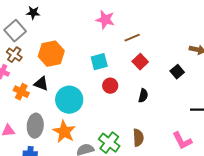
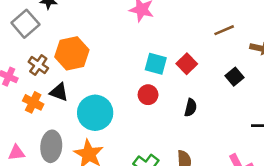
brown line: (132, 38) -> (224, 30), moved
brown cross: (14, 55) -> (38, 65), moved
cyan square: (99, 62) -> (156, 64), moved, turned 30

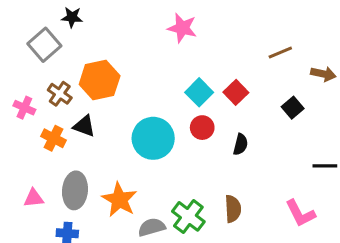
cyan square: (156, 64) -> (199, 92), turned 30
red circle: (148, 95) -> (202, 128), moved
cyan circle: (95, 113) -> (153, 138), moved

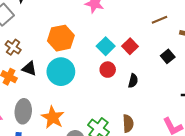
orange hexagon: (100, 80) -> (61, 38), moved
cyan circle: (153, 138) -> (61, 72), moved

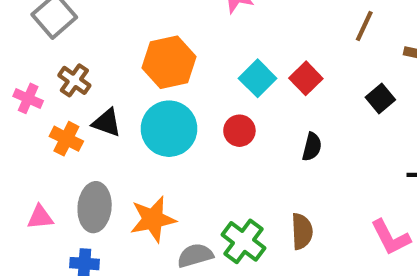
brown line: (160, 20) -> (364, 26), turned -42
red circle: (108, 70) -> (239, 131), moved
orange star: (53, 117) -> (153, 219), turned 30

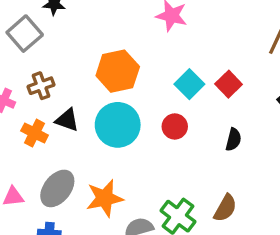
brown cross: (74, 80) -> (41, 86), turned 35
gray ellipse: (95, 207) -> (57, 188), turned 33
brown semicircle: (302, 231) -> (225, 208), turned 32

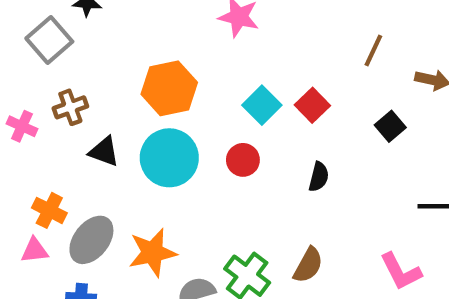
orange cross: (35, 133) -> (49, 210), moved

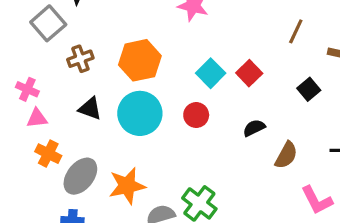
brown cross: (70, 107) -> (80, 59), moved
black semicircle: (319, 177) -> (254, 128), turned -130
pink triangle: (35, 250) -> (37, 118), moved
brown semicircle: (308, 265) -> (286, 155), moved

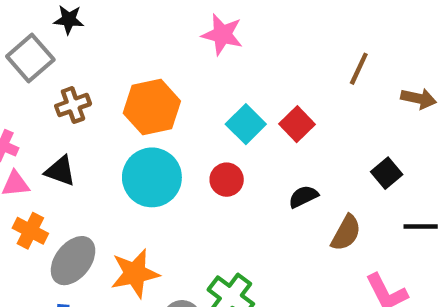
black square: (309, 89) -> (387, 173), moved
black triangle: (90, 109) -> (60, 171), moved

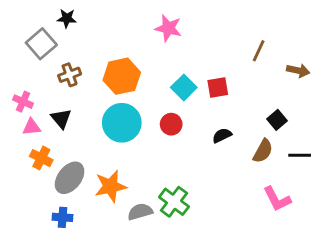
red square: (297, 124) -> (218, 87), turned 35
black triangle: (60, 171) -> (61, 119), turned 30
brown semicircle: (346, 233) -> (263, 151), moved

